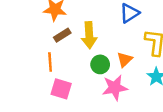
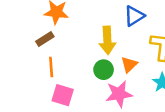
brown rectangle: (62, 35) -> (45, 39), moved
yellow arrow: (89, 35) -> (107, 40), moved

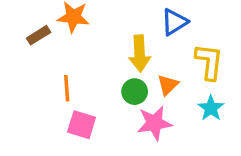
brown rectangle: (45, 39) -> (39, 35), moved

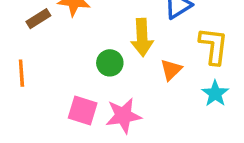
orange line: (67, 88) -> (21, 73), moved
green circle: (135, 92) -> (110, 63), moved
pink star: (154, 123) -> (123, 116), moved

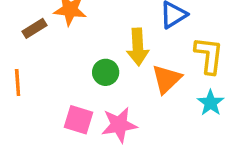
orange triangle: (171, 70) -> (167, 79), size x1.4

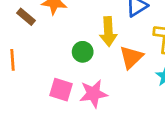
brown rectangle: (35, 28) -> (26, 17), turned 72

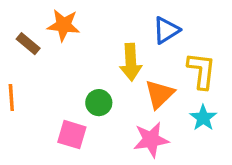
green circle: (83, 52) -> (99, 103), moved
pink star: (93, 94) -> (151, 140), moved

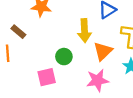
brown rectangle: (28, 44) -> (18, 32), moved
pink square: (72, 135) -> (47, 77), turned -30

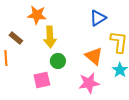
yellow arrow: (84, 31) -> (50, 37), moved
orange triangle: (103, 51) -> (94, 56), turned -36

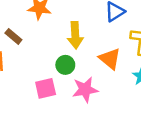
yellow arrow: (50, 37) -> (75, 35), moved
pink star: (89, 83) -> (85, 90), moved

